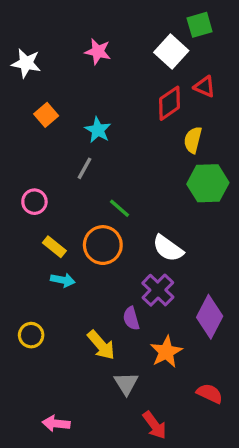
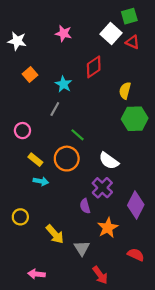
red triangle: (205, 87) -> (133, 42), moved
red diamond: (170, 103) -> (94, 67), moved
yellow arrow: (101, 345) -> (55, 234), moved

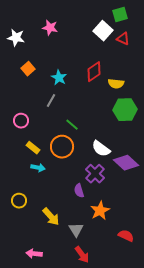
pink star: (63, 33) -> (50, 28), moved
red diamond: (94, 67) -> (94, 72), moved
yellow semicircle: (125, 91) -> (116, 84), turned -98
purple diamond: (136, 205) -> (126, 163), moved, turned -75
red arrow: (100, 275) -> (82, 255), moved

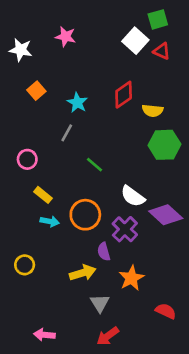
orange circle: (62, 147) -> (85, 215), moved
yellow arrow: (51, 217) -> (83, 273), moved, turned -66
red arrow: (82, 255) -> (108, 336), turned 90

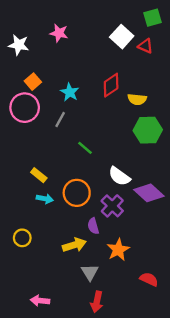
green square: (158, 19) -> (152, 18), moved
pink circle: (27, 159) -> (25, 108), moved, size x1.6
red arrow: (108, 336) -> (97, 302), turned -42

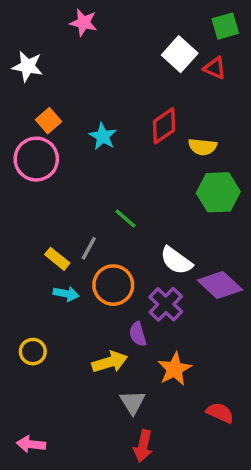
pink star: (59, 33) -> (84, 23), moved
gray line: (60, 119) -> (89, 248), moved
pink arrow: (40, 301) -> (31, 444), moved

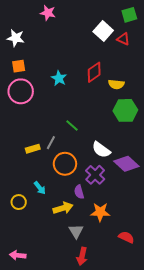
orange square: (49, 121) -> (19, 66), moved, turned 32
yellow rectangle: (57, 259) -> (33, 149), turned -56
cyan arrow: (66, 294) -> (40, 188), moved, turned 40
orange star: (174, 369) -> (100, 212), turned 30

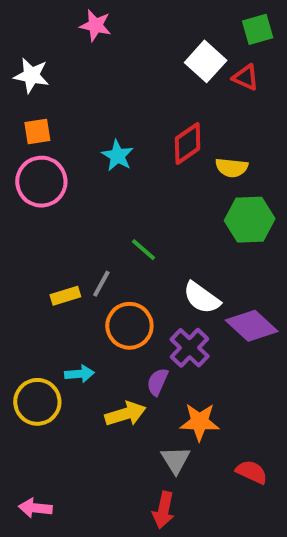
cyan arrow: (40, 188) -> (79, 374), turned -56
purple semicircle: (79, 192) -> (158, 382), turned 40
yellow circle: (19, 202) -> (37, 402), size x1.5
gray triangle: (76, 231) -> (176, 460), moved

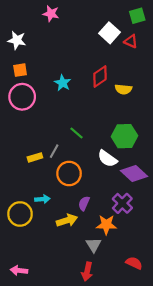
green hexagon: (250, 220) -> (124, 136), moved
purple cross: (190, 348) -> (122, 203), moved
red semicircle: (252, 472) -> (134, 263), moved

